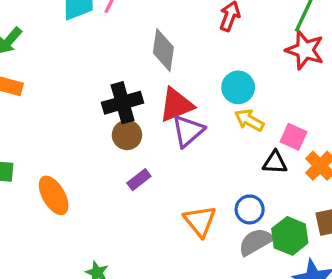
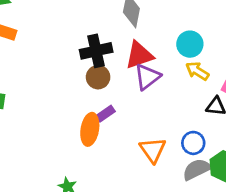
orange ellipse: (54, 195) -> (90, 129), moved, turned 36

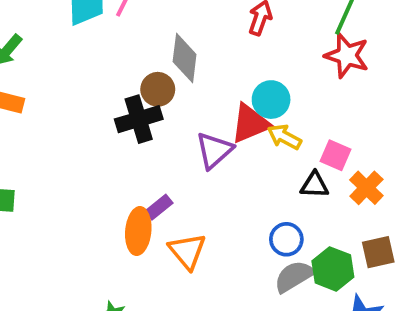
red triangle: (139, 55) -> (250, 123), moved
brown circle: (98, 77) -> (158, 89), moved
orange triangle: (153, 150) -> (187, 251), moved

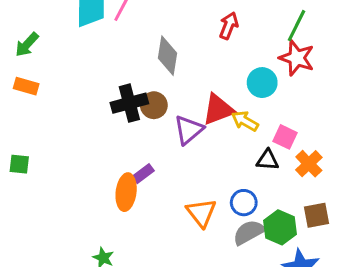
brown circle: (158, 89) -> (154, 105), moved
cyan circle: (271, 100) -> (262, 83), moved
orange triangle: (187, 251) -> (201, 213), moved

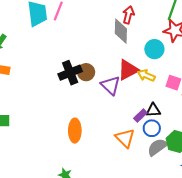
gray diamond: (168, 56) -> (121, 31), moved
purple triangle: (189, 130) -> (110, 85), turned -30
black triangle: (268, 160) -> (153, 110), moved
purple rectangle: (143, 174) -> (140, 116), moved

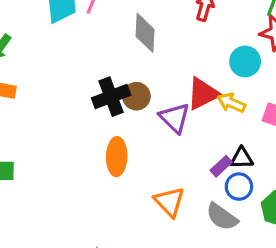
gray diamond: (121, 31) -> (145, 33), moved
orange ellipse: (75, 131) -> (117, 157), moved
orange triangle: (125, 138) -> (170, 202), moved
gray semicircle: (157, 147) -> (222, 217), moved, turned -110

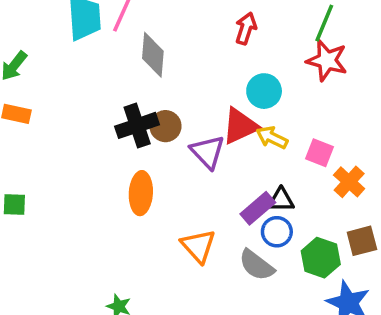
gray diamond: (145, 33) -> (153, 55), moved
cyan circle: (245, 61) -> (264, 91), moved
purple rectangle: (221, 166) -> (258, 208), size x1.4

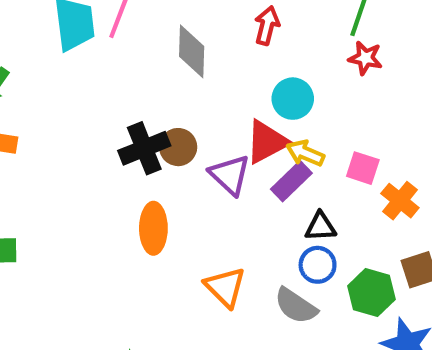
gray diamond: (153, 55) -> (192, 51), moved
red star: (327, 60) -> (365, 58), size x0.7
purple rectangle: (258, 208) -> (291, 181), moved

